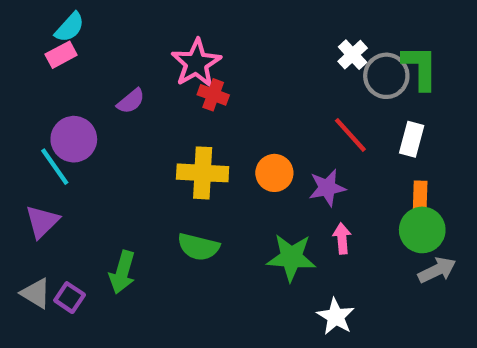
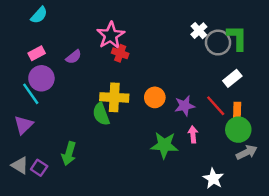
pink rectangle: (61, 55) -> (37, 53), moved
red line: (350, 135) -> (216, 106), moved
white rectangle: (412, 139) -> (232, 78), turned 36
green semicircle: (198, 247) -> (101, 114), moved, turned 55
white star: (336, 317) -> (213, 179), moved

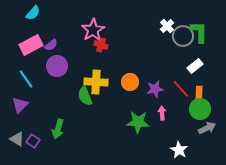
pink rectangle: (37, 53) -> (31, 45), size x1.6
purple semicircle: (74, 57) -> (51, 45), moved
purple circle: (41, 78) -> (57, 66), moved

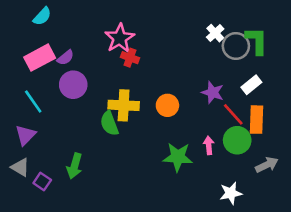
purple star: (155, 89) -> (213, 92), moved, turned 30
orange rectangle: (199, 93) -> (257, 120), size x1.5
green circle: (200, 109) -> (237, 140), moved
gray triangle: (17, 139) -> (20, 167), moved
white star: (179, 150) -> (231, 193), turned 30

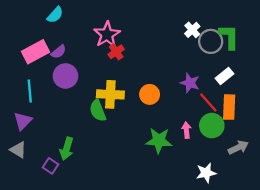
cyan semicircle: (42, 16) -> (55, 15), moved
red cross: (130, 58) -> (116, 52), turned 35
cyan line: (33, 101) -> (30, 91), turned 30
purple square: (42, 182) -> (50, 166), moved

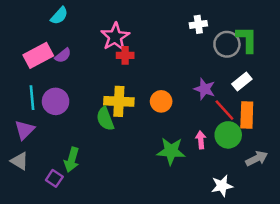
white cross: (192, 30) -> (198, 24), moved, turned 35
red cross: (116, 52) -> (125, 55), turned 35
purple circle: (65, 76) -> (56, 101), moved

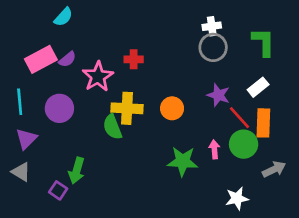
pink star: (115, 37) -> (98, 77), moved
gray circle: (227, 44) -> (213, 47), moved
cyan line: (32, 98) -> (20, 102), moved

